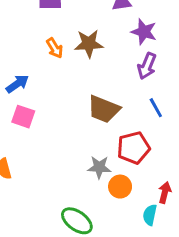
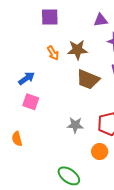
brown trapezoid: (104, 109) -> (88, 79), moved
gray star: (99, 167) -> (75, 125), moved

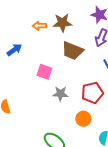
orange arrow: (53, 53) -> (39, 26), turned 120
pink square: (31, 102) -> (44, 72), moved

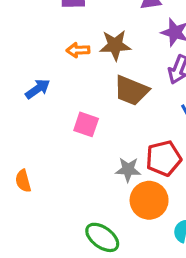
gray star: (60, 94) -> (128, 170), moved
orange circle: (83, 119) -> (149, 200), size x1.5

